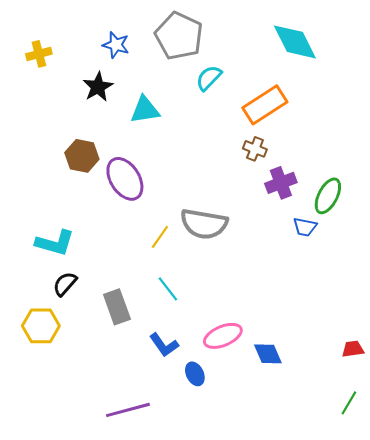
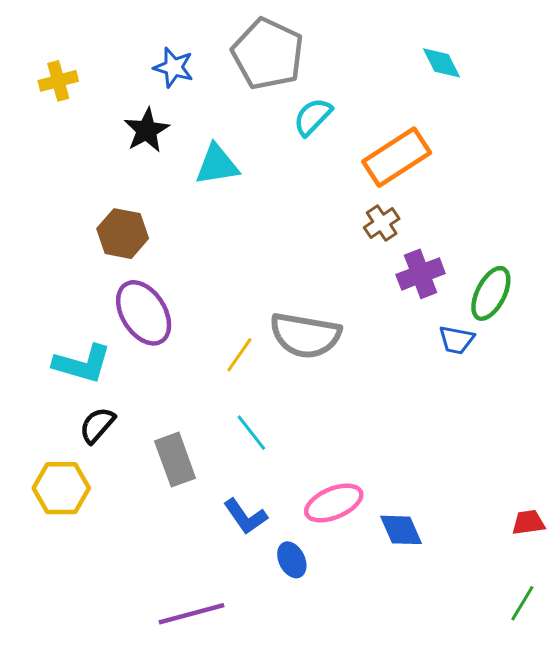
cyan diamond: (295, 42) -> (442, 63), size x0.6
brown cross: (255, 149) -> (382, 223), turned 35
purple ellipse: (125, 179) -> (144, 313), moved

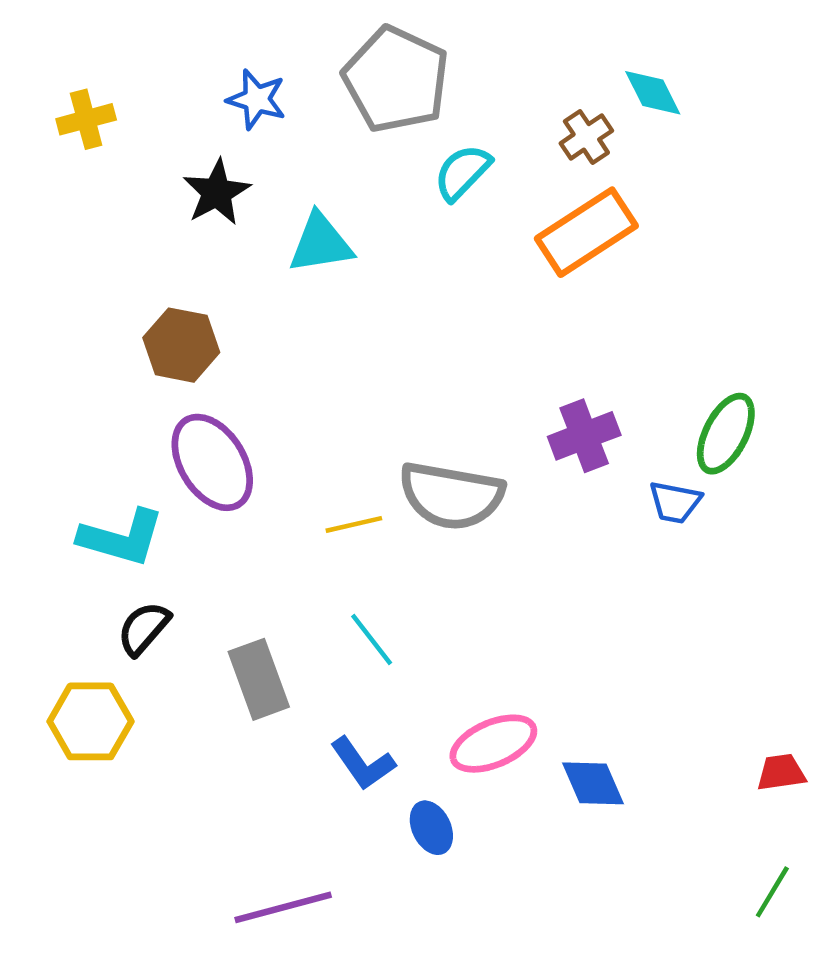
brown cross: (382, 223) -> (586, 137), moved
purple cross: (421, 274) -> (584, 436), moved
yellow line: (239, 355) -> (354, 524), turned 42

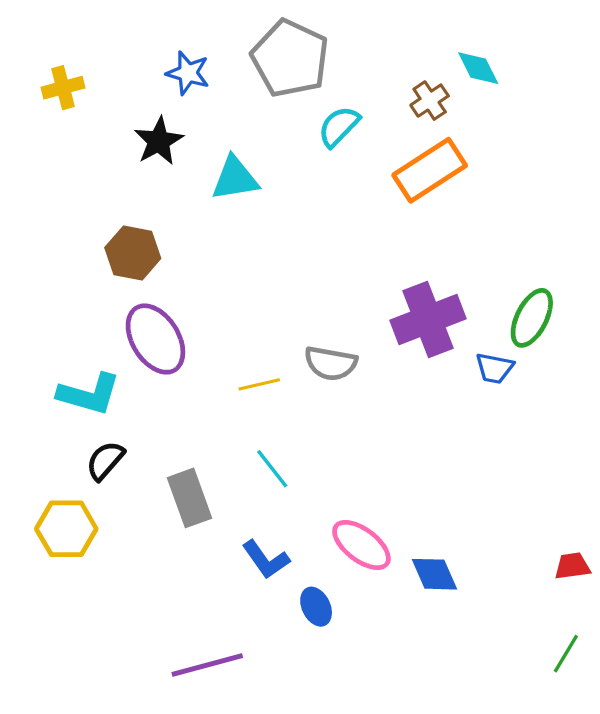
purple cross: (584, 436) -> (428, 320), size x1.4
gray semicircle: (451, 496) -> (331, 363), size x0.7
pink ellipse: (493, 744) -> (361, 545), turned 60

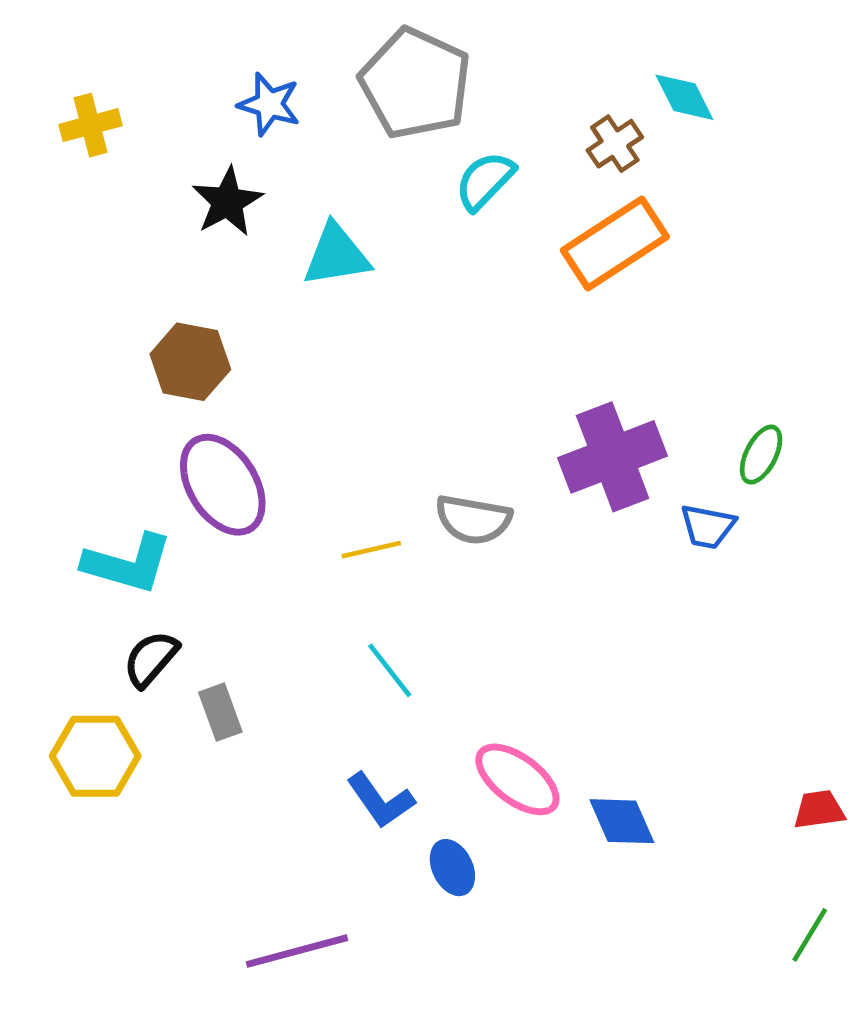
green ellipse: (532, 318) -> (761, 455), size x0.7
gray rectangle: (190, 498) -> (220, 712), moved, size x0.7

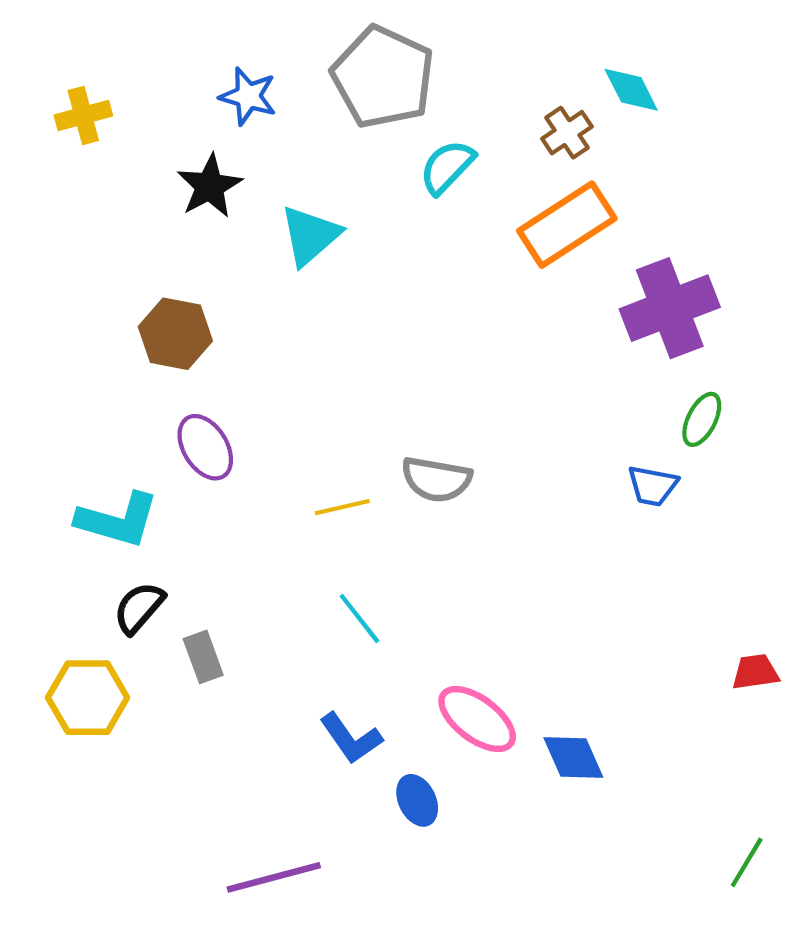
cyan triangle: (336, 255) -> (310, 235), turned -32
purple cross: (613, 457) -> (670, 308), moved
purple ellipse: (223, 485) -> (205, 447), size x0.7
red trapezoid: (819, 810) -> (755, 672), moved

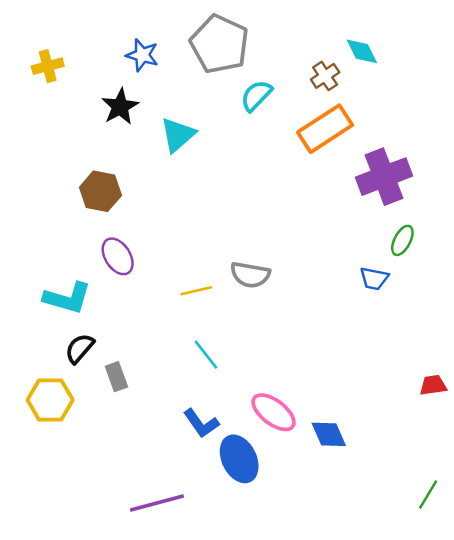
blue ellipse: (417, 800) -> (239, 459), size x1.6

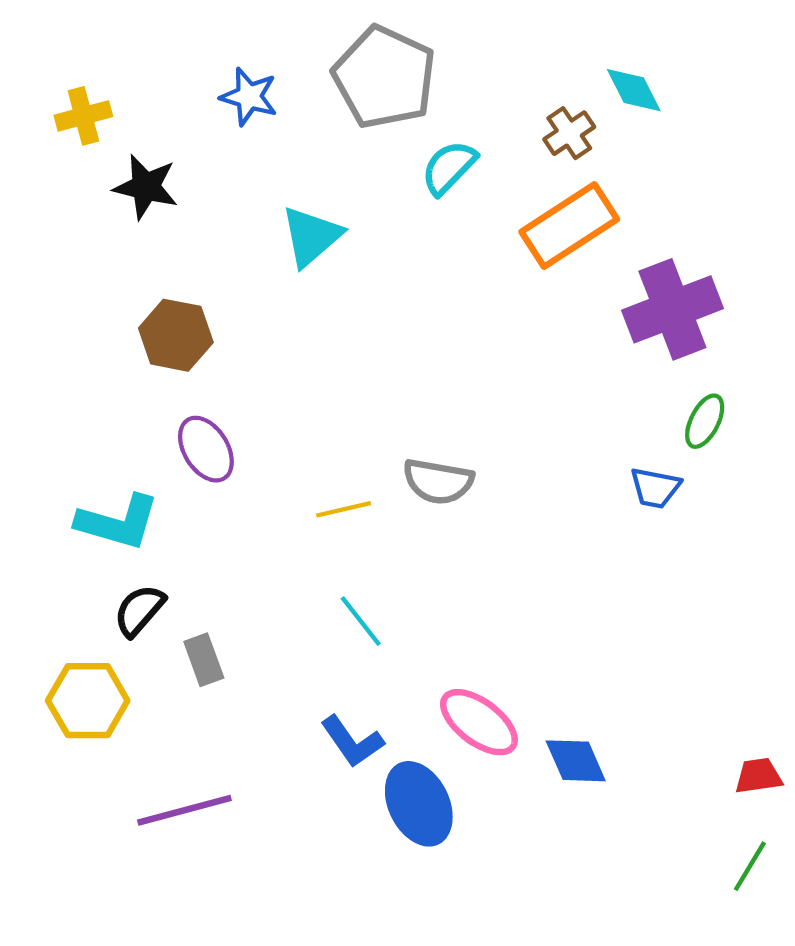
black star: (120, 107) -> (146, 187), moved, turned -30
red trapezoid: (433, 385) -> (758, 776), moved
purple line: (157, 503) -> (184, 810), moved

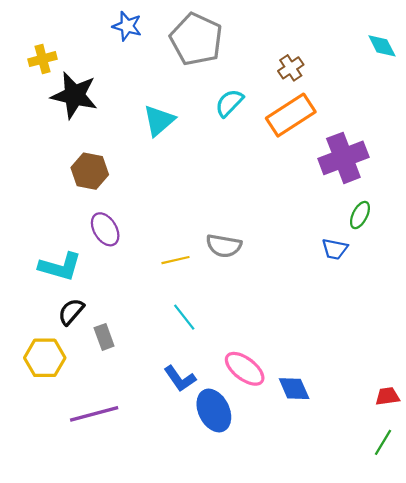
cyan diamond: (634, 90) -> (382, 46), moved
blue star: (249, 97) -> (127, 26), moved
cyan semicircle: (449, 168) -> (229, 103), moved
black star: (146, 187) -> (74, 95), size x1.4

